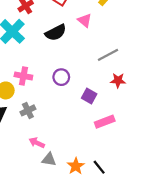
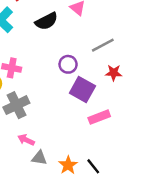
purple circle: (61, 77) -> (68, 64), moved
purple square: (89, 96) -> (82, 90), size x1.5
gray cross: (28, 110) -> (16, 105), size x1.5

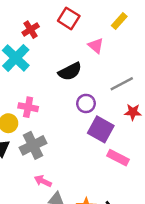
black semicircle: (46, 21) -> (70, 71), moved
pink rectangle: (99, 117) -> (118, 158), turned 48

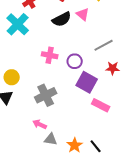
black semicircle: (70, 71) -> (62, 19), moved
pink cross: (28, 107) -> (50, 55), moved
gray cross: (33, 145) -> (46, 95), moved

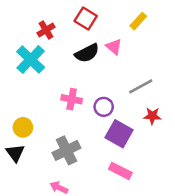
pink rectangle: (101, 105) -> (120, 171), moved

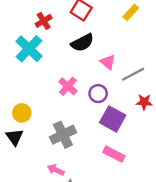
pink triangle: (114, 47) -> (108, 62), moved
pink cross: (72, 99) -> (68, 86), turned 30

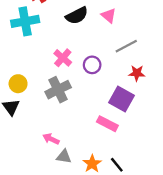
cyan cross: (29, 49) -> (25, 21), turned 36
pink triangle: (108, 62) -> (109, 16), moved
purple square: (113, 119) -> (121, 99), moved
gray cross: (63, 135) -> (58, 90), moved

